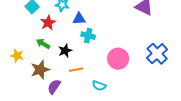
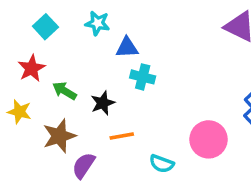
red star: (48, 23) -> (32, 68), moved
pink circle: (118, 59) -> (209, 139), moved

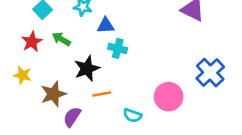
green arrow: (64, 91) -> (61, 39), moved
black star: (103, 103) -> (87, 69), size x1.4

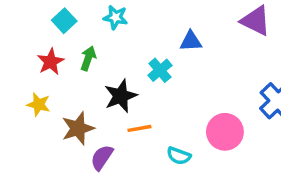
blue triangle: (106, 26) -> (191, 41), moved
green arrow: (61, 39) -> (88, 58), turned 78
cyan cross: (118, 48) -> (160, 70), turned 36

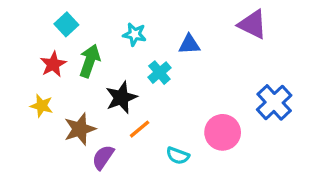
cyan star: (116, 17) -> (135, 34), moved
green arrow: (88, 58) -> (90, 61), size x1.4
orange line: (139, 128) -> (140, 129), turned -30

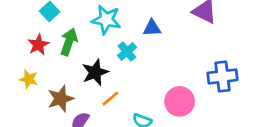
cyan star: (135, 34) -> (106, 20), size x1.5
blue cross: (274, 102) -> (222, 76), turned 36

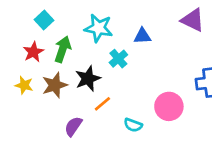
brown star: (61, 99) -> (55, 85), moved

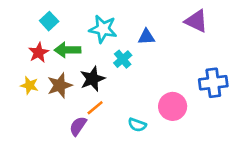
green arrow: (63, 49) -> (67, 50), turned -110
orange line: (102, 104) -> (95, 108), moved

